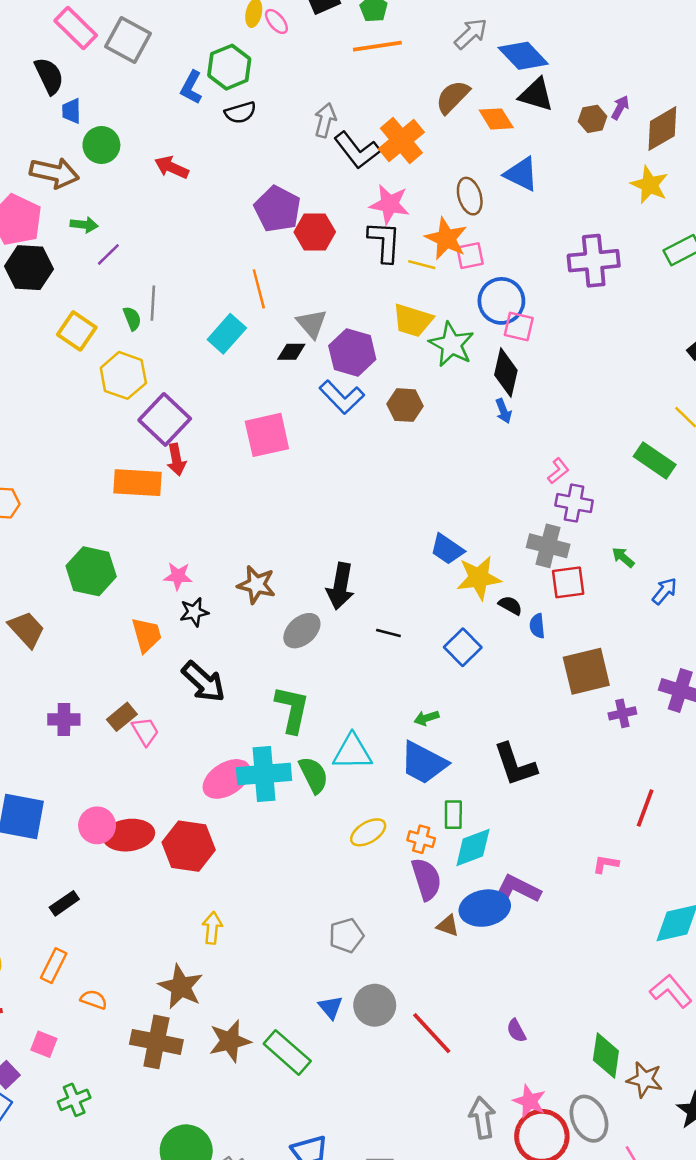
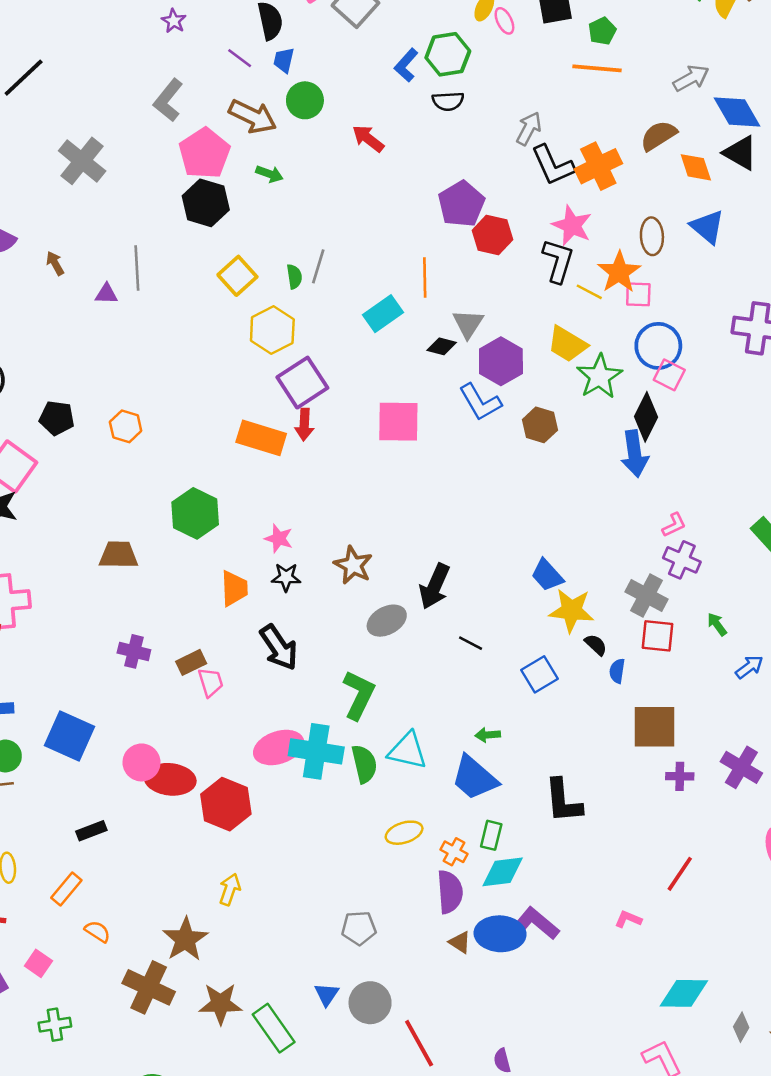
purple line: (108, 254) -> (240, 58), moved, turned 68
blue arrow: (503, 411) -> (635, 454), size x1.8
brown trapezoid: (27, 629) -> (119, 555), turned -60

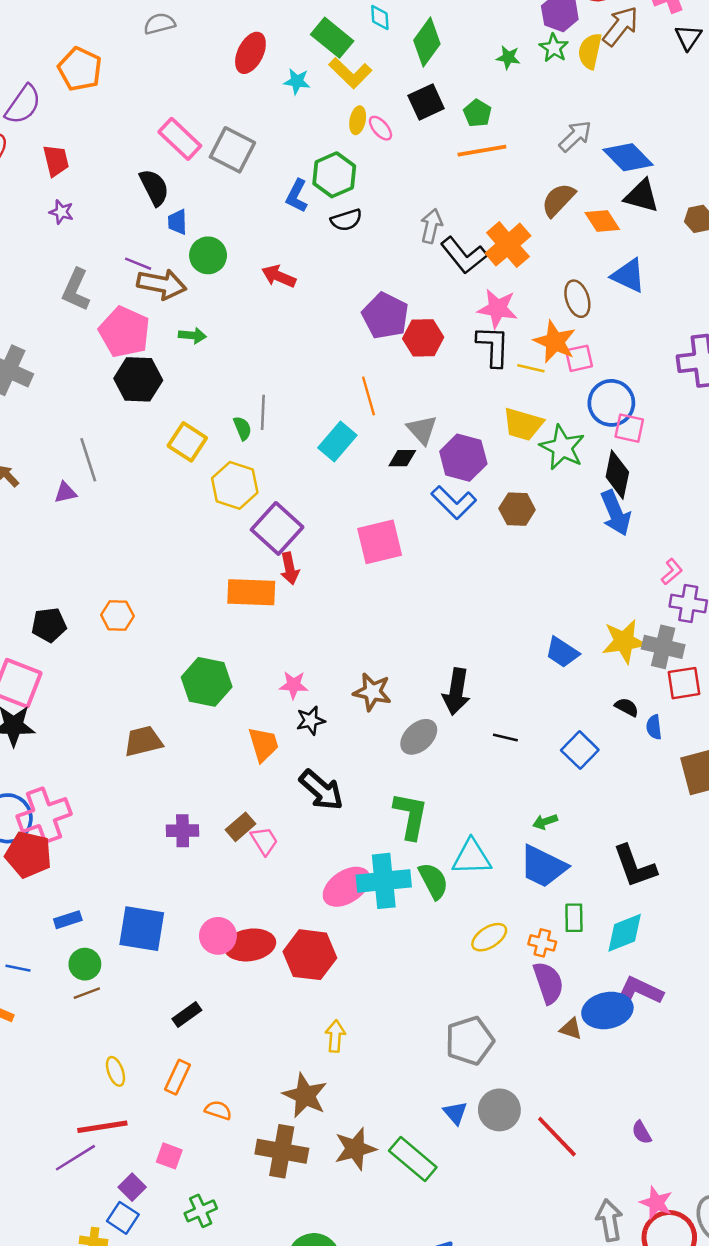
purple line: (240, 58) -> (138, 264), moved
yellow star: (571, 611) -> (624, 641), moved
cyan diamond: (503, 872) -> (625, 933), moved
gray pentagon: (359, 928) -> (470, 1041), size x1.4

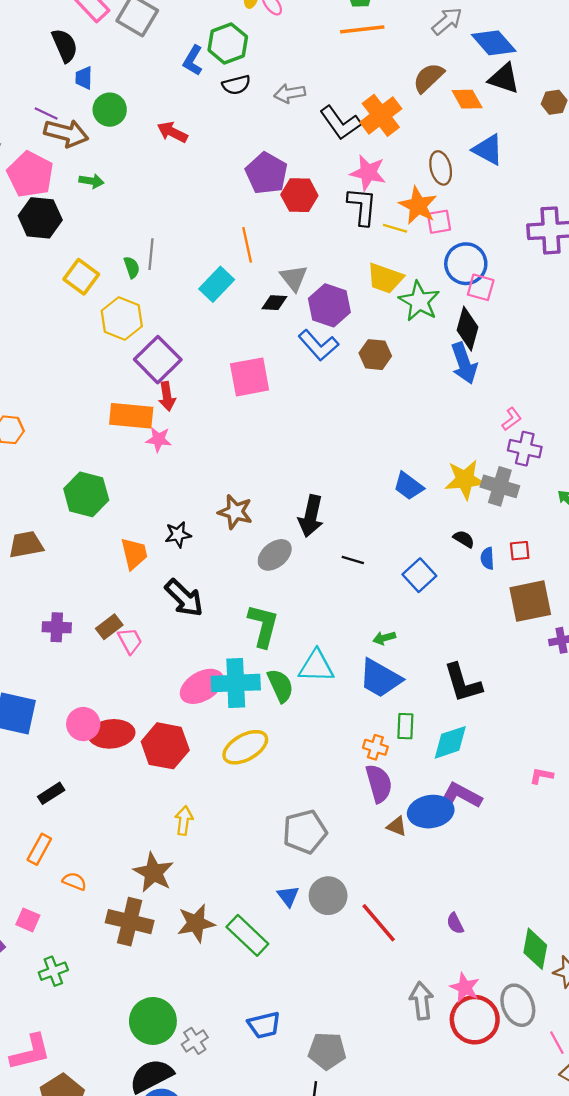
gray arrow: (431, 226) -> (290, 93), moved, turned -116
red square: (684, 683) -> (520, 551), moved, size x0.7
pink star: (294, 685) -> (159, 439), moved
yellow ellipse: (489, 937) -> (245, 747), moved, size x1.4

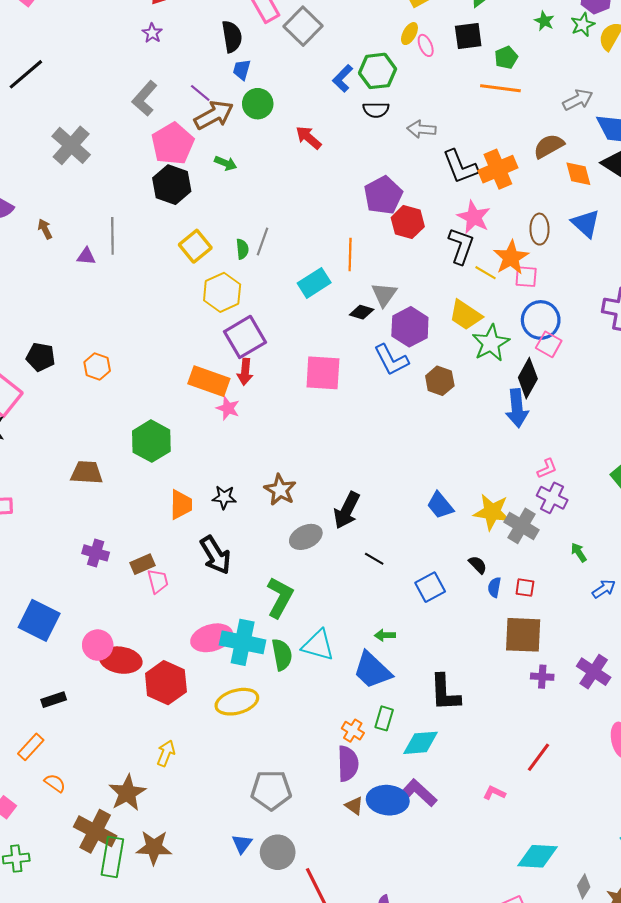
brown arrow: (66, 133) -> (214, 115), turned -57
green rectangle: (247, 935) -> (112, 857), moved, turned 42

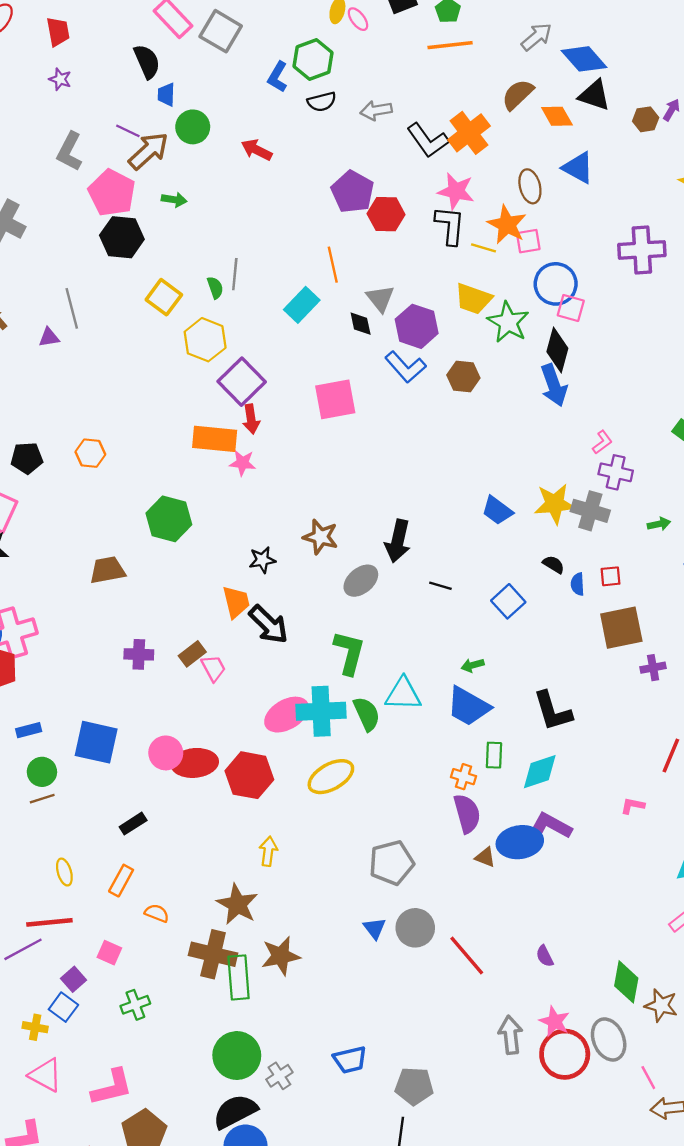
black diamond: (362, 312) -> (361, 324), turned 75
orange trapezoid: (181, 505) -> (236, 602), moved
green arrow: (579, 552) -> (659, 524), turned 126

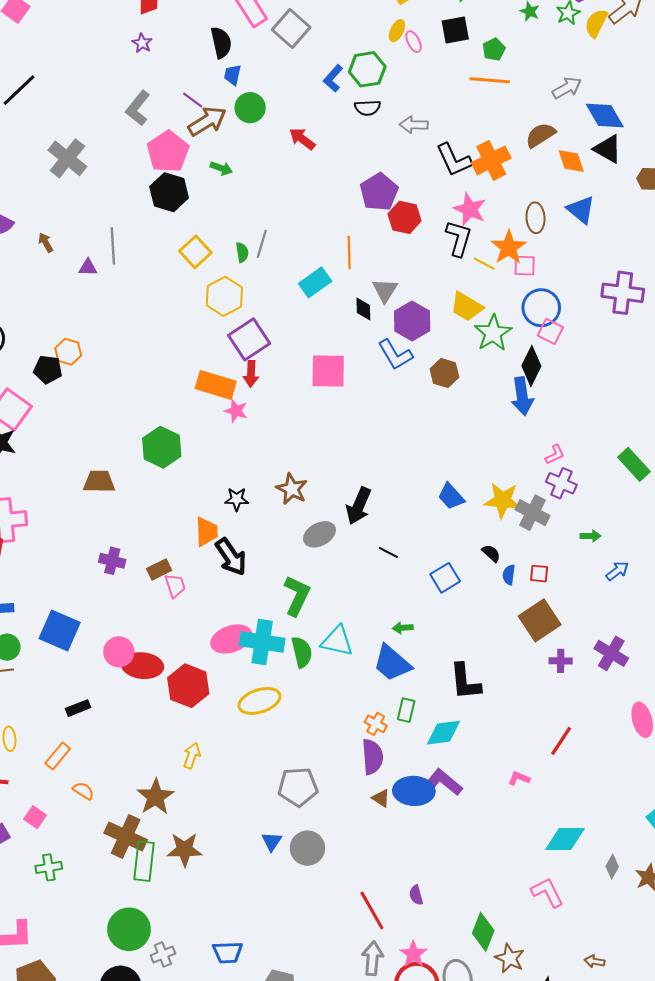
orange hexagon: (90, 453) -> (68, 352), moved
brown square: (621, 628) -> (540, 620), turned -33
red line: (467, 955) -> (372, 911), moved

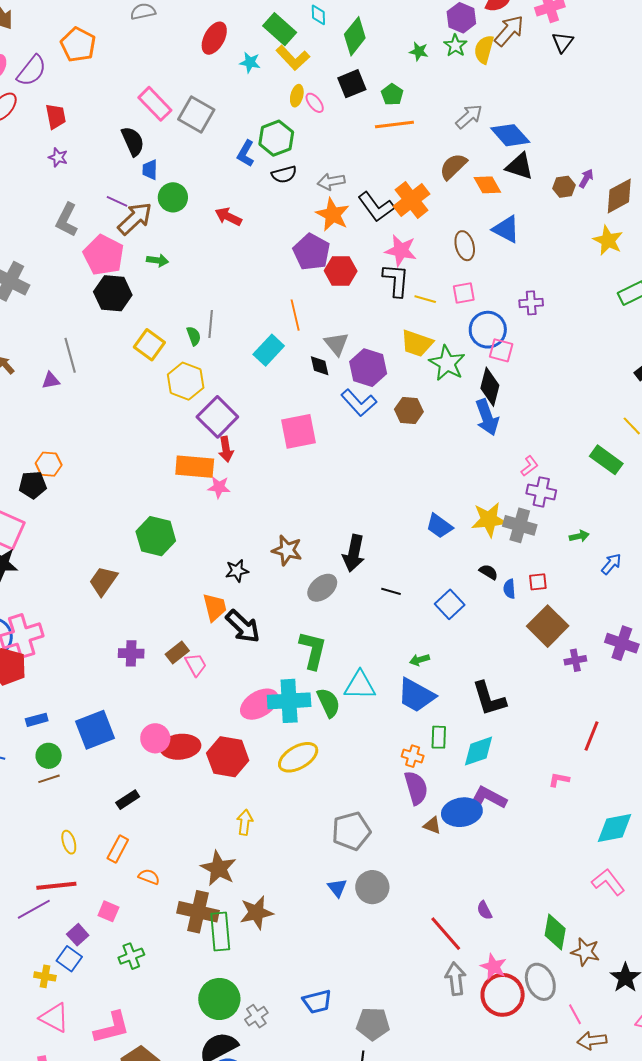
orange star: (509, 247) -> (333, 215), moved
purple cross: (623, 293) -> (531, 303), moved, size x0.6
brown trapezoid: (99, 482) -> (103, 581), turned -44
blue square: (60, 630) -> (95, 730), turned -33

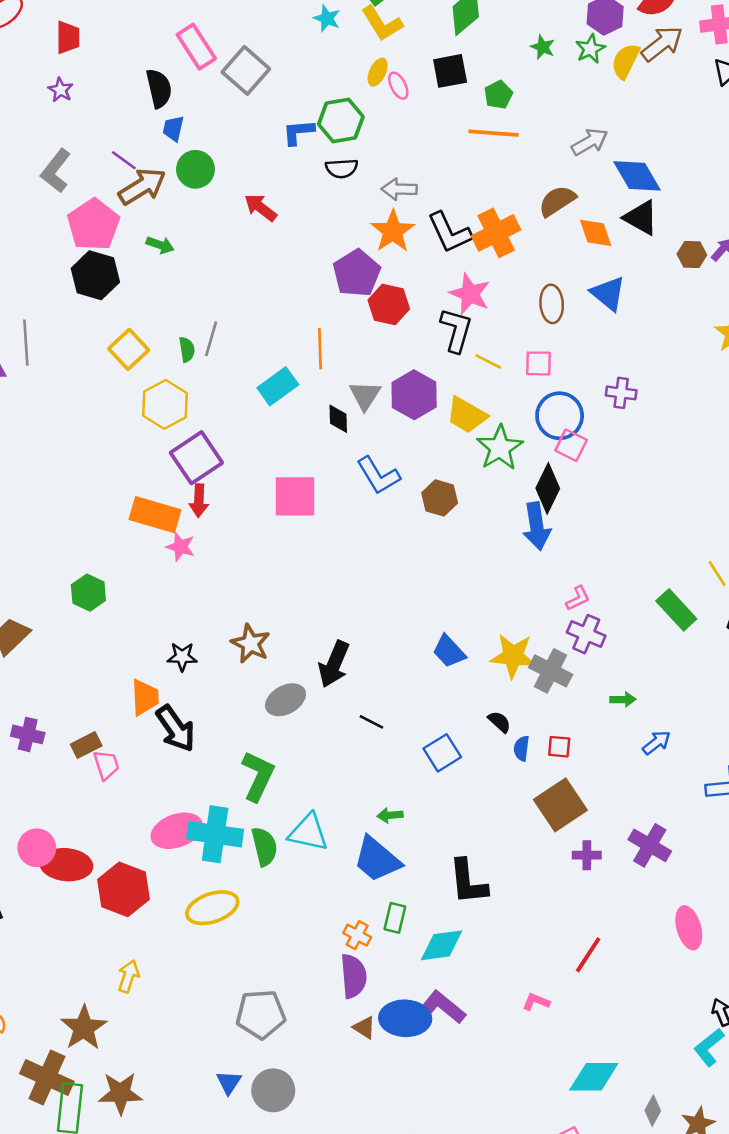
blue L-shape: (246, 153) -> (298, 132), turned 44
purple hexagon: (368, 368) -> (414, 395), moved
green hexagon: (156, 536) -> (88, 593), size x0.7

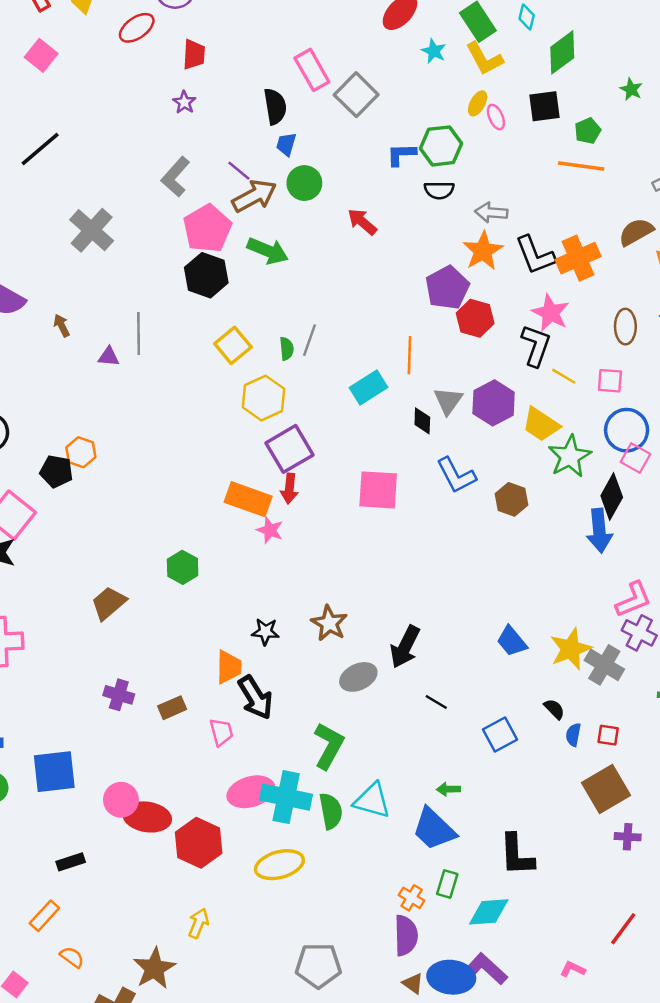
green arrow: (160, 245) -> (268, 251), size x1.6
pink L-shape: (578, 598) -> (633, 600), size x1.6
yellow star: (513, 656) -> (571, 649), turned -30
pink trapezoid: (106, 765) -> (221, 732), moved

